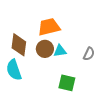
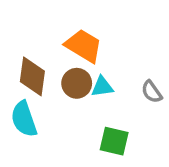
orange trapezoid: (49, 27) -> (83, 46), turned 45
gray semicircle: (89, 54) -> (152, 92), turned 120

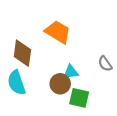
brown circle: (77, 83) -> (60, 84), moved
cyan triangle: (102, 87) -> (71, 72), moved

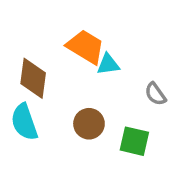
cyan triangle: (71, 72) -> (108, 64), moved
green square: (79, 98) -> (134, 141), moved

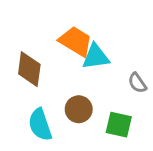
cyan triangle: (108, 64) -> (96, 57), size x1.4
cyan semicircle: (24, 122) -> (40, 125), moved

